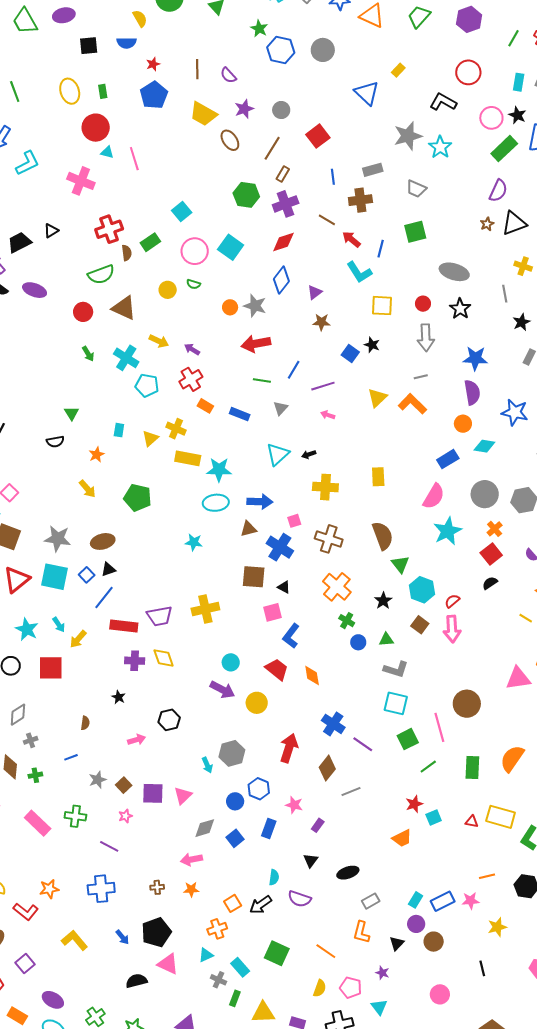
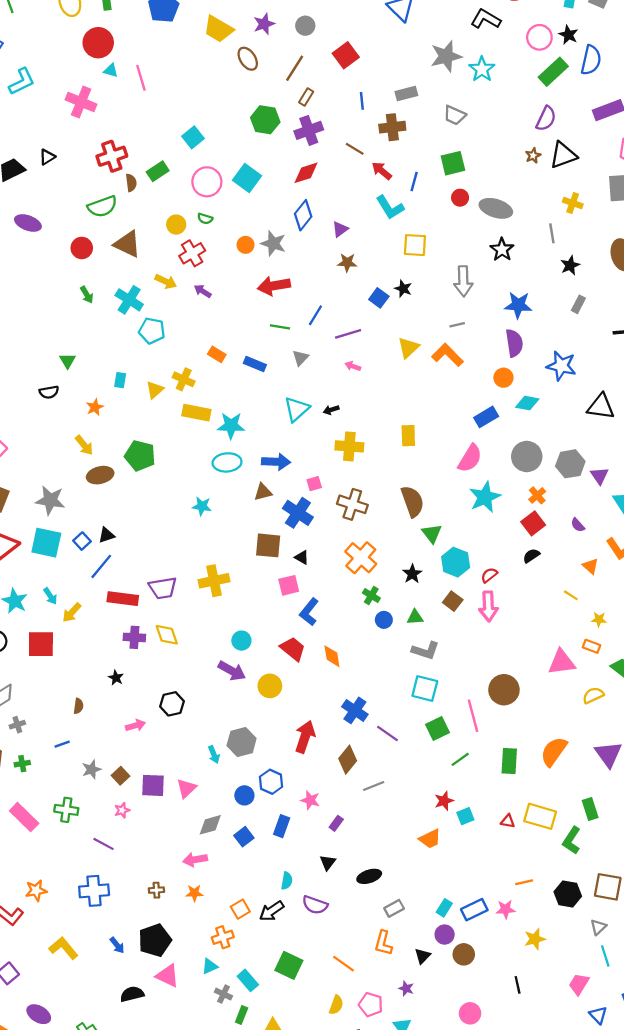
red circle: (423, 304) -> (460, 198), moved
red cross: (191, 379) -> (192, 253), moved
brown ellipse: (103, 541) -> (100, 475), moved

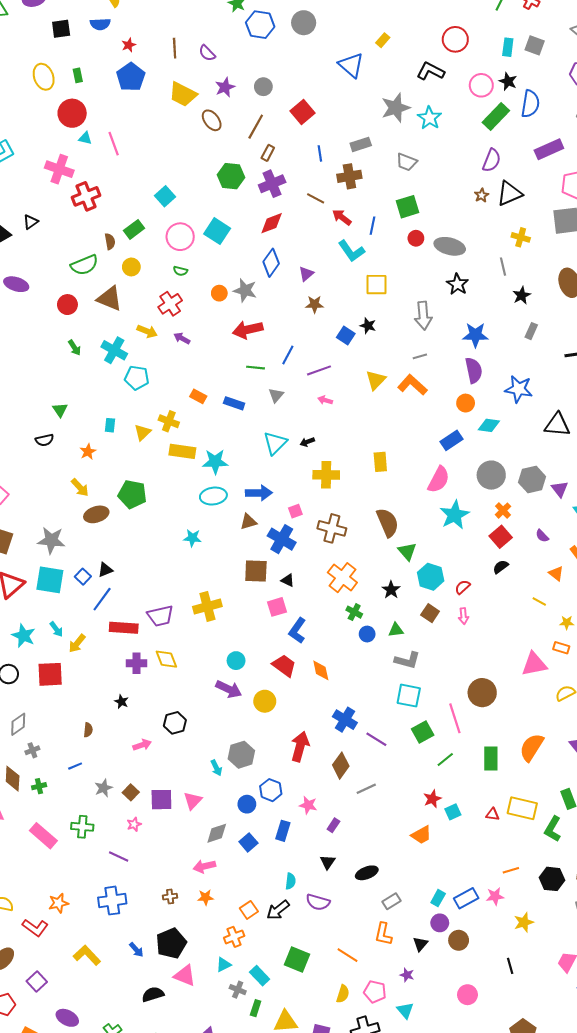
red cross: (112, 156) -> (86, 196), moved
yellow circle: (176, 225) -> (131, 267), moved
pink arrow: (488, 606) -> (463, 616), size x0.6

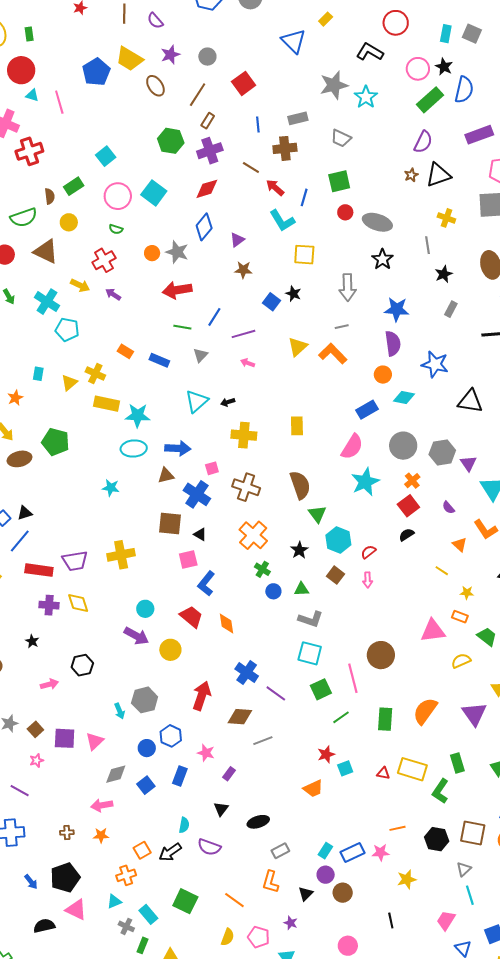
blue pentagon: (131, 77) -> (96, 72), moved
brown diamond: (341, 766) -> (240, 717), turned 55

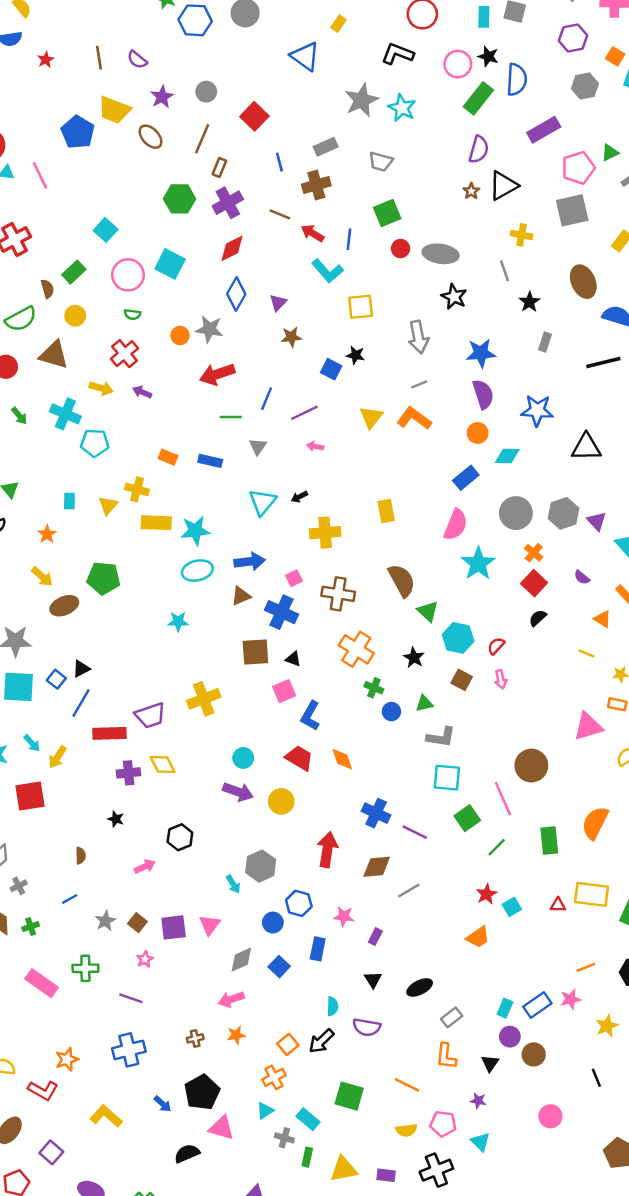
yellow semicircle: (228, 937) -> (406, 1130), turned 72

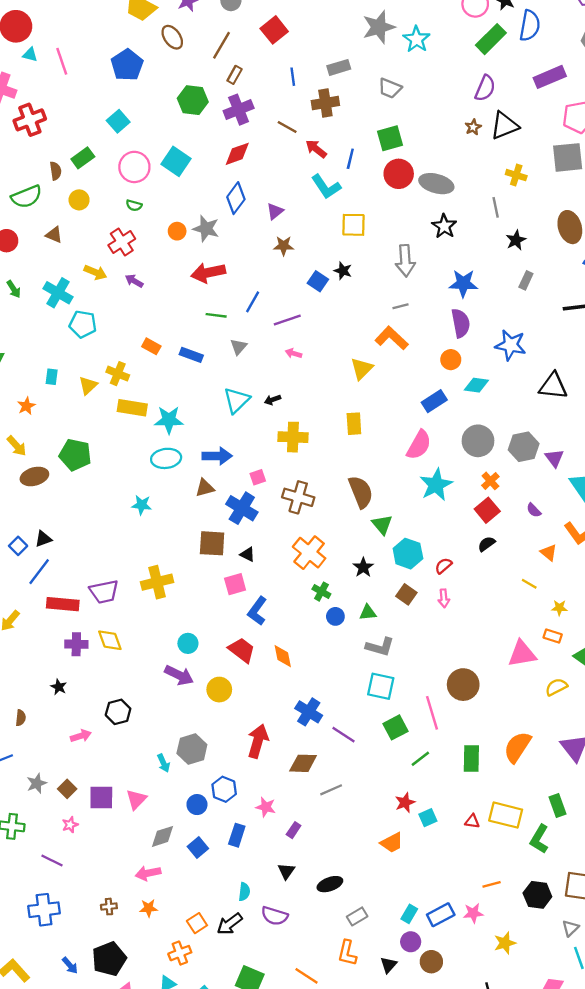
blue pentagon: (78, 132) -> (127, 65), moved
red circle: (401, 249) -> (399, 174), size x1.6
brown triangle: (54, 355) -> (54, 235), size x0.6
yellow triangle: (371, 417) -> (362, 369), moved

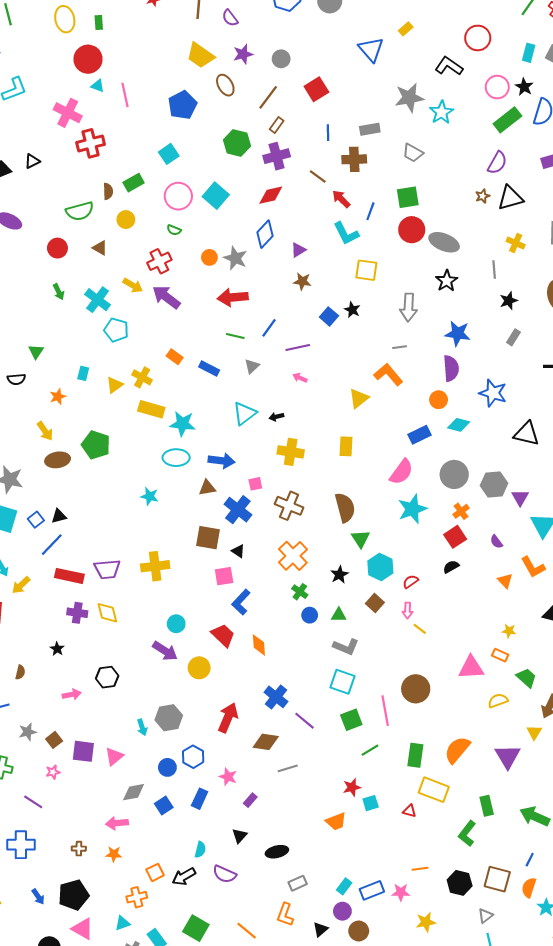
purple arrow: (134, 281) -> (166, 297), size x1.8
yellow line: (529, 584) -> (420, 629), moved
yellow rectangle: (506, 815) -> (434, 790), moved

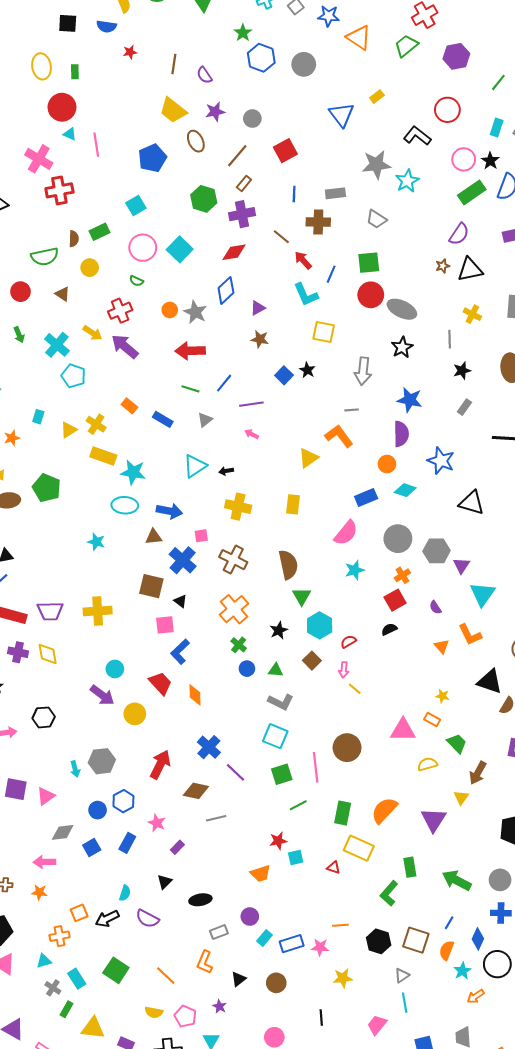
cyan star: (412, 509) -> (355, 570), size x0.7
purple circle: (342, 911) -> (250, 916), moved

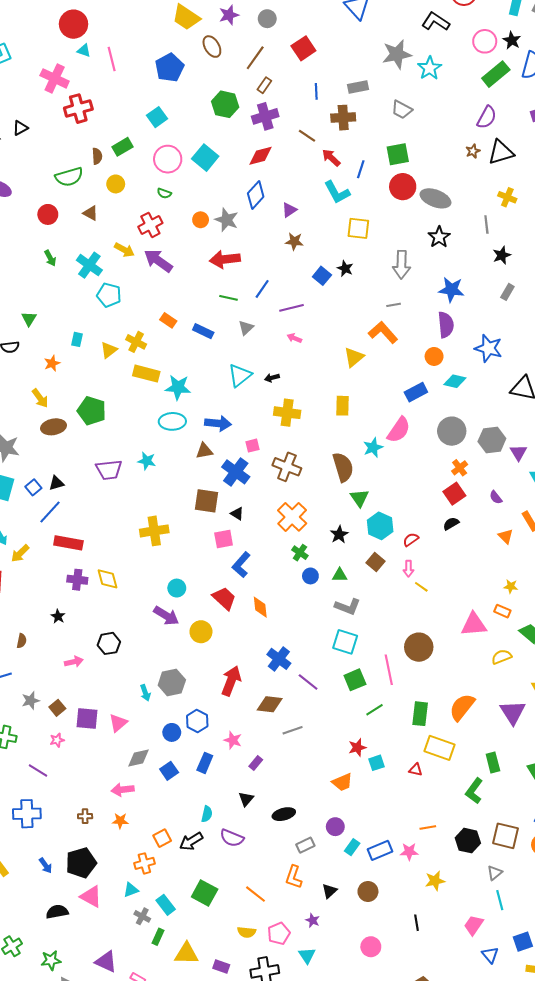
cyan star: (355, 570) -> (373, 448), moved
purple trapezoid: (50, 611) -> (109, 470), moved
pink pentagon: (185, 1016) -> (279, 934), turned 30

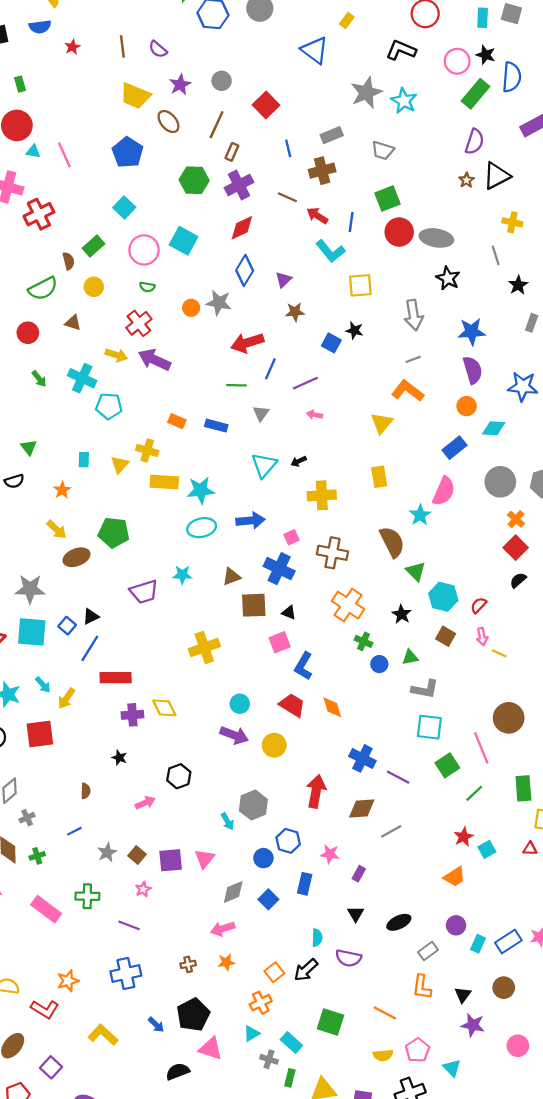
red arrow: (225, 259) -> (247, 343), moved
brown triangle: (204, 451) -> (231, 577), moved
purple star: (313, 920) -> (473, 1025), moved, size x1.5

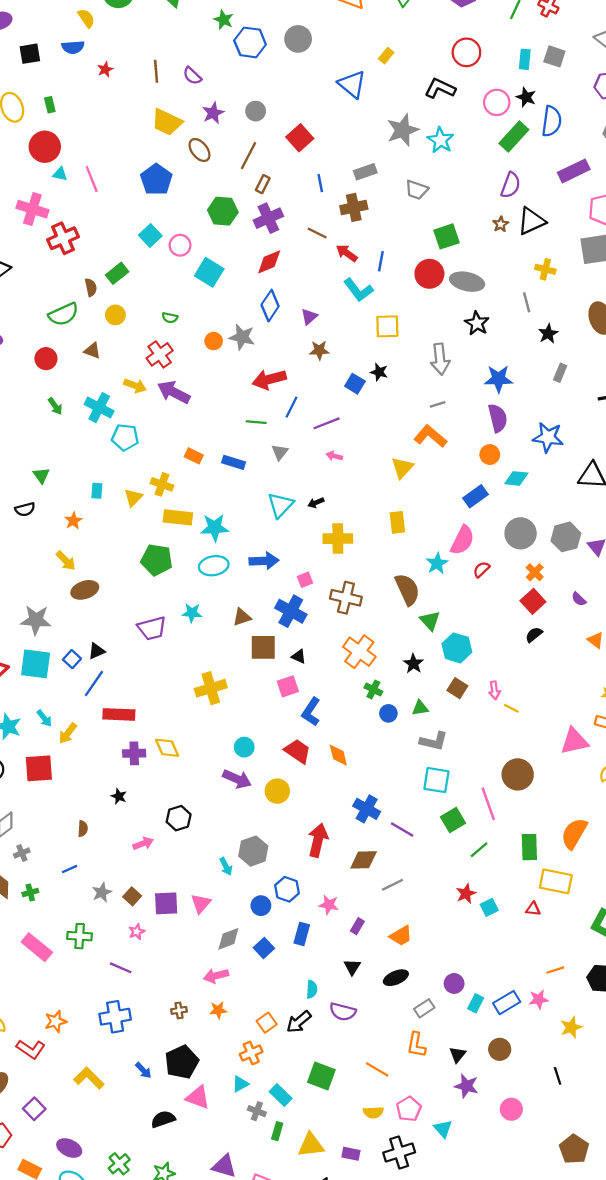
green square: (387, 199) -> (446, 236), moved
pink circle: (144, 250) -> (180, 245), moved, size x0.7
green pentagon: (114, 533) -> (157, 560), moved
red semicircle: (479, 605) -> (481, 569), moved
orange trapezoid: (455, 877) -> (401, 936), moved

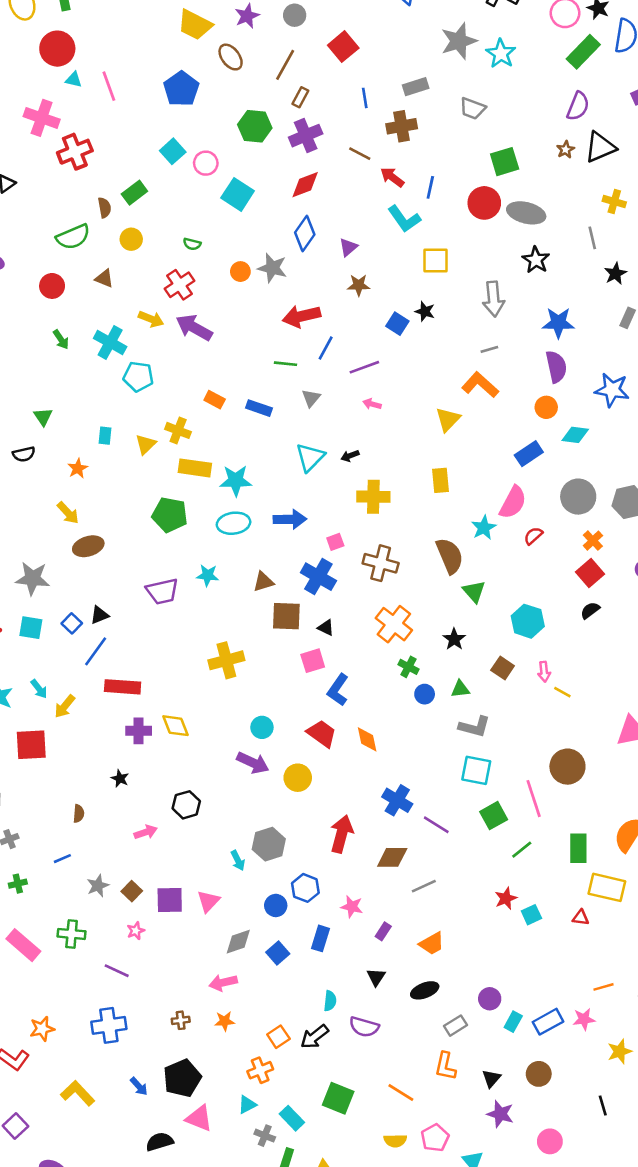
cyan hexagon: (457, 648) -> (528, 621), moved
cyan square: (36, 664) -> (31, 628), size x0.7

